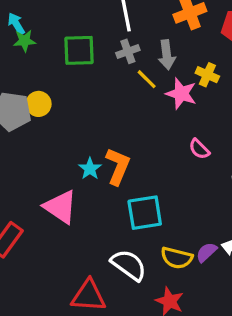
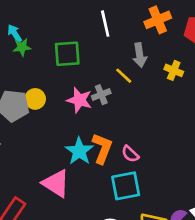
gray cross: (128, 51) -> (101, 95), moved
pink star: (181, 94) -> (79, 100), moved
pink semicircle: (199, 149) -> (130, 154), moved
cyan star: (90, 169) -> (79, 151), size x1.5

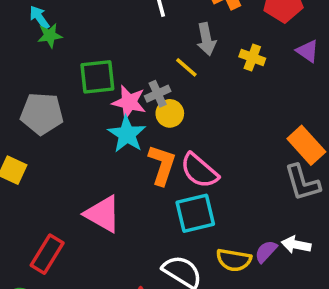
green square: (67, 54) -> (97, 77), moved
yellow circle: (35, 99) -> (170, 113), moved
cyan star: (79, 151) -> (127, 134), moved
pink semicircle: (130, 154) -> (199, 171), size x1.6

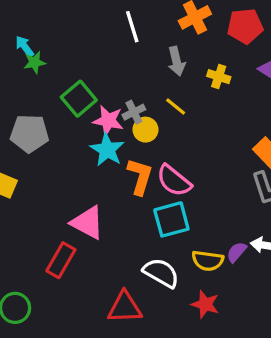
yellow line: (186, 67) -> (176, 106), moved
green square: (97, 77) -> (79, 99), turned -32
red rectangle: (47, 254) -> (61, 260), moved

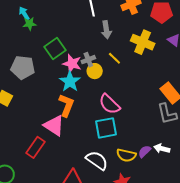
gray arrow: (176, 61) -> (106, 30), moved
yellow cross: (219, 77) -> (143, 42), size x1.6
orange L-shape: (140, 176) -> (66, 105), moved

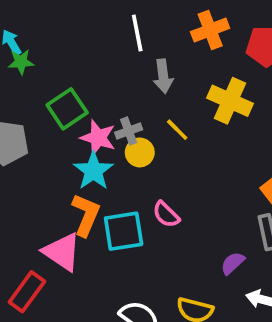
pink semicircle: (110, 104) -> (166, 214), size x0.7
cyan square: (106, 128) -> (124, 231), moved
purple semicircle: (145, 151) -> (233, 263), moved

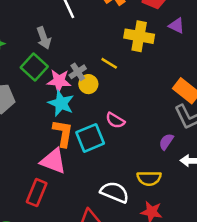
gray arrow: (163, 76) -> (44, 38), moved

